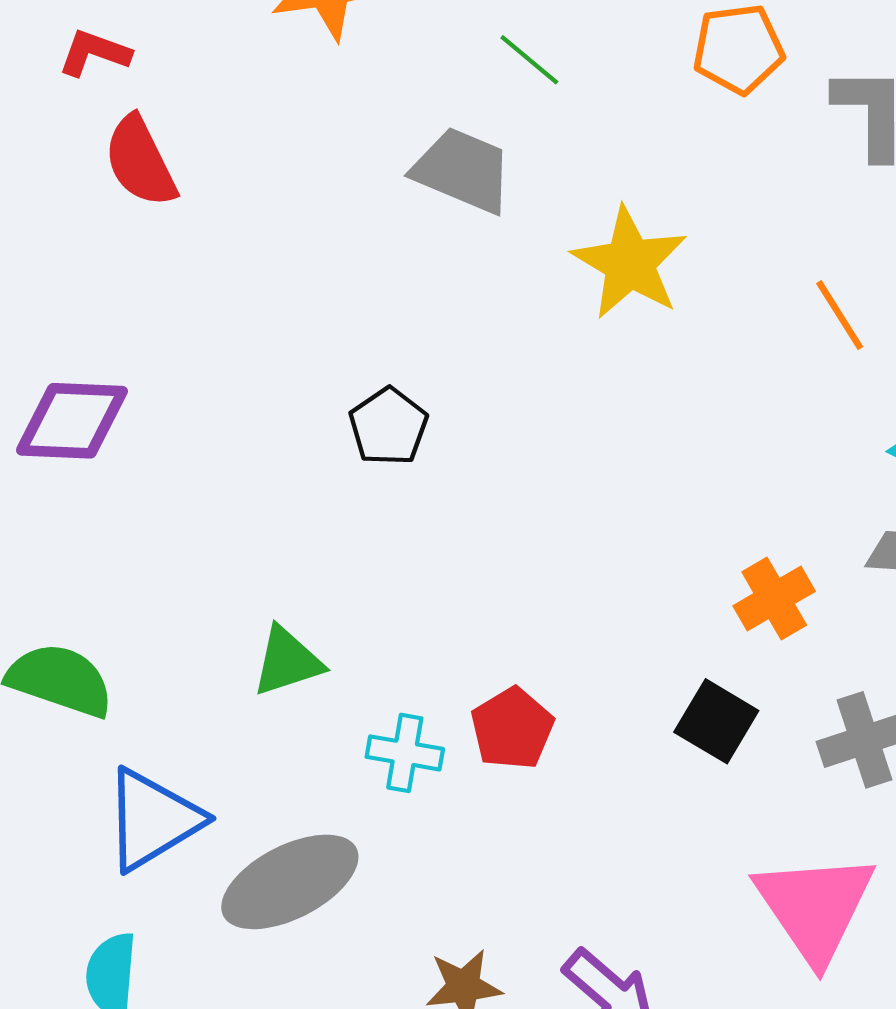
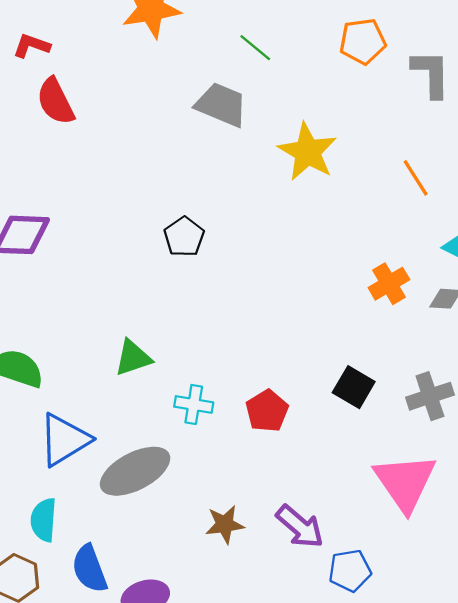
orange cross: (774, 599) -> (389, 284), moved
red pentagon: (512, 729) -> (267, 411), moved

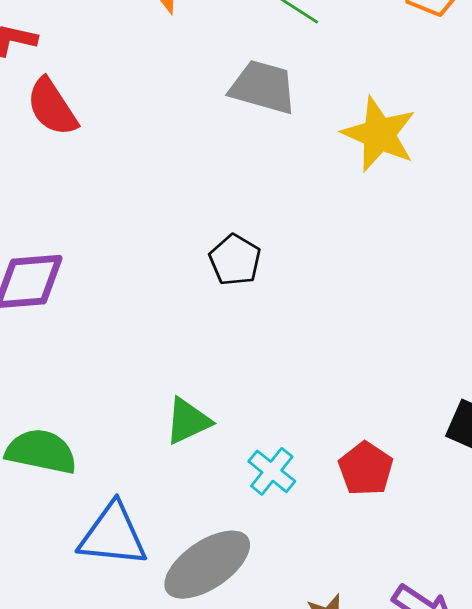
cyan cross: (194, 404) -> (272, 471), turned 36
blue triangle: (64, 440) -> (113, 535), turned 44

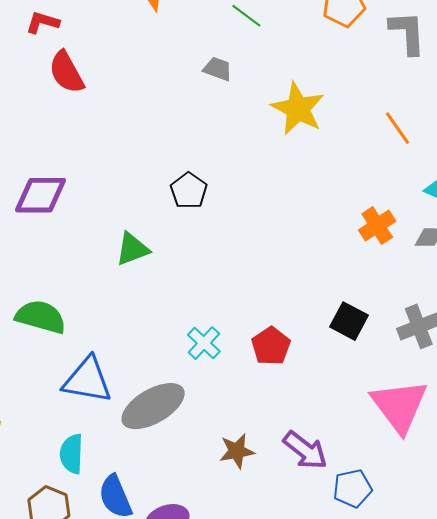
gray trapezoid: (263, 87) -> (218, 69), size x0.6
green triangle: (188, 421) -> (132, 249), moved

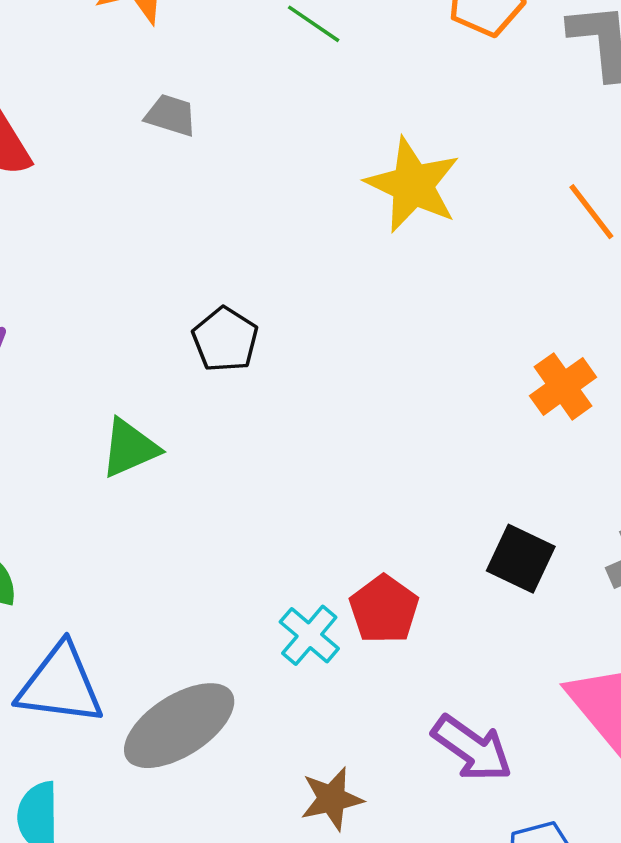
gray trapezoid: (218, 69) -> (171, 115), moved
cyan cross: (204, 343) -> (309, 635), moved
purple arrow: (305, 450) -> (472, 748), moved

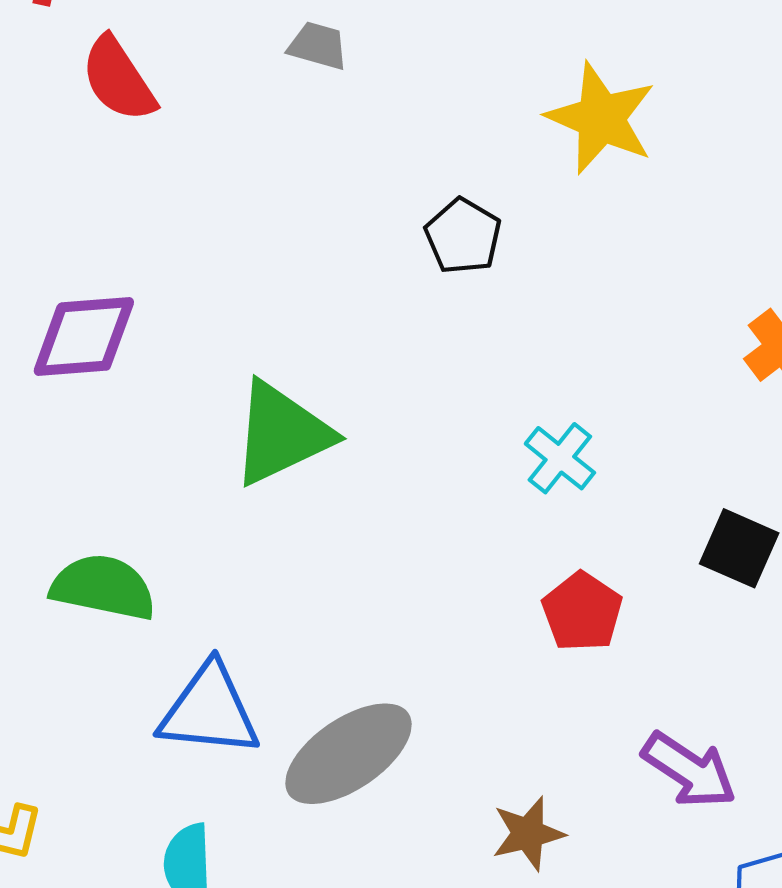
black pentagon: (225, 340) -> (463, 236), moved
green triangle: (130, 448) -> (282, 433), size x1.5
cyan cross: (309, 635) -> (560, 458), moved

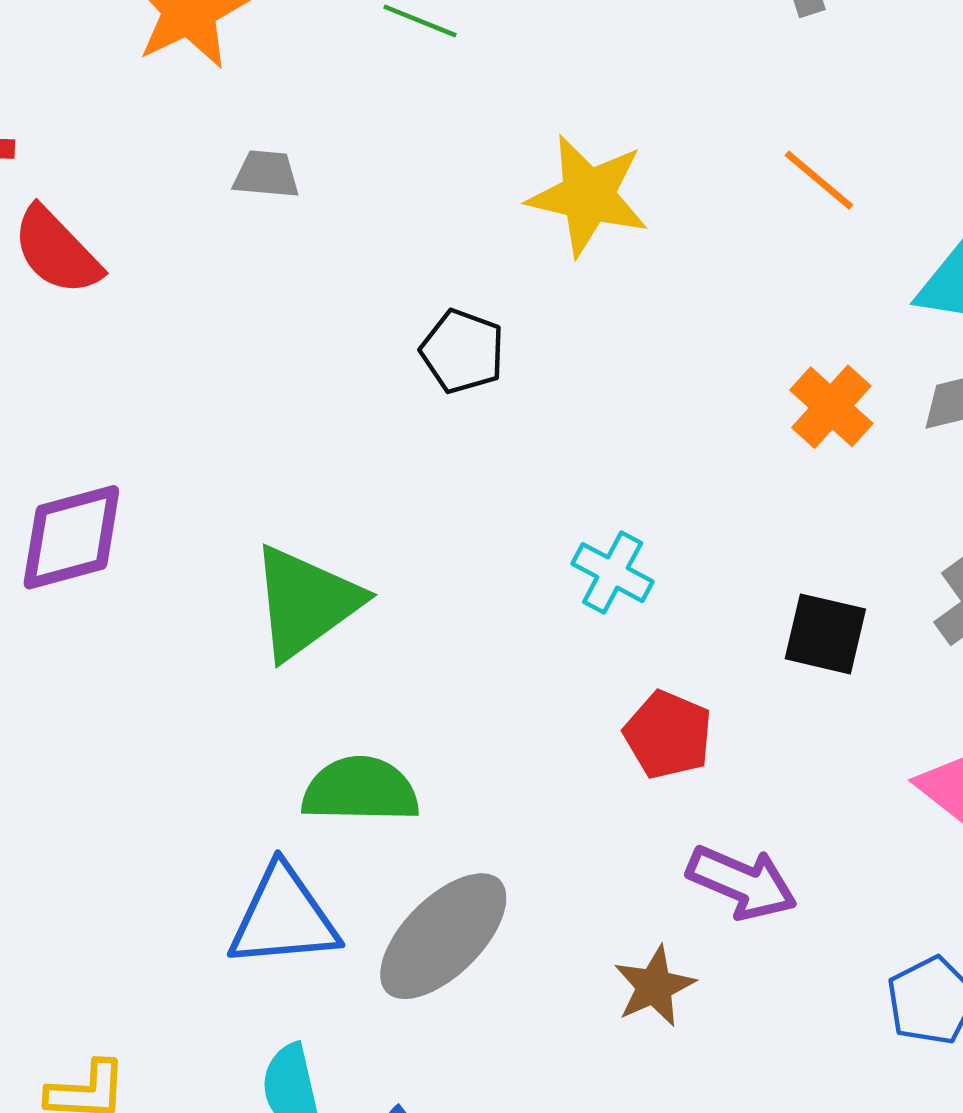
green semicircle: (103, 587) -> (360, 790), moved
purple arrow: (689, 770) -> (742, 882), moved

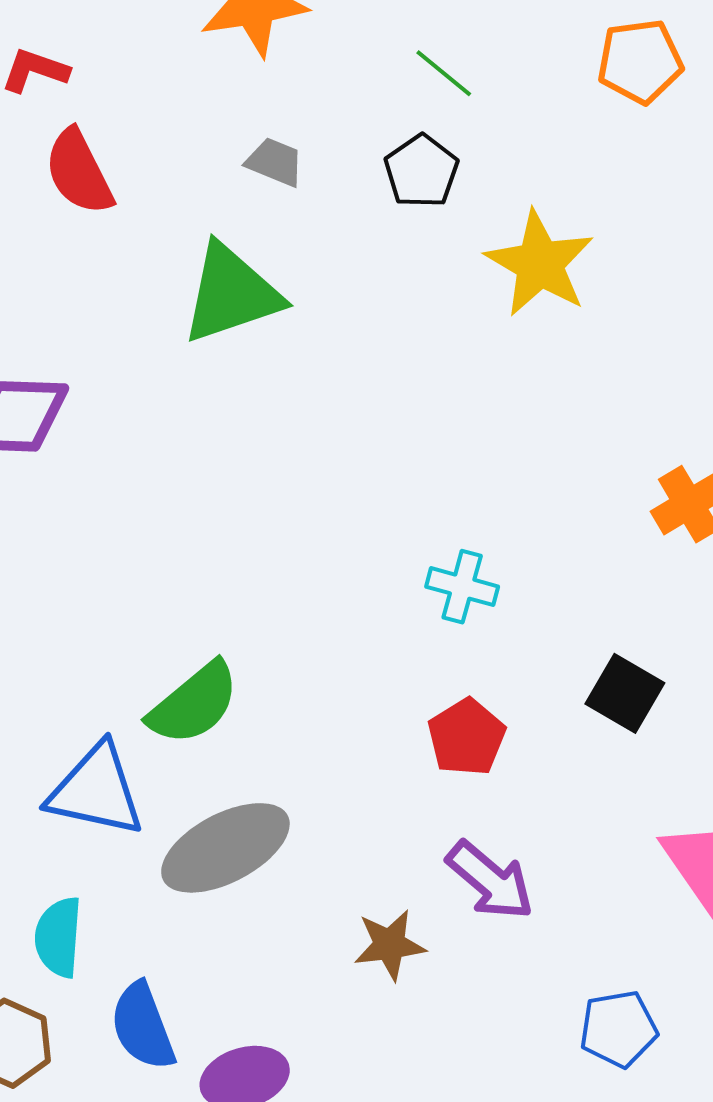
black pentagon: (463, 351) -> (421, 171), moved
cyan cross: (613, 573) -> (462, 587), turned -30
green triangle: (306, 602) -> (231, 294), moved
green semicircle: (360, 790) -> (194, 703), turned 122

